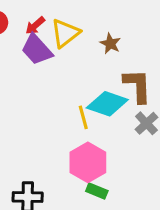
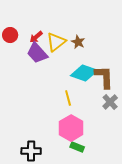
brown star: (110, 44) -> (78, 42), moved
cyan diamond: (107, 104) -> (84, 73), moved

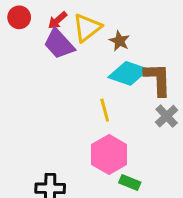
brown star: (78, 42) -> (119, 41), moved
green rectangle: (77, 147) -> (130, 182), moved

